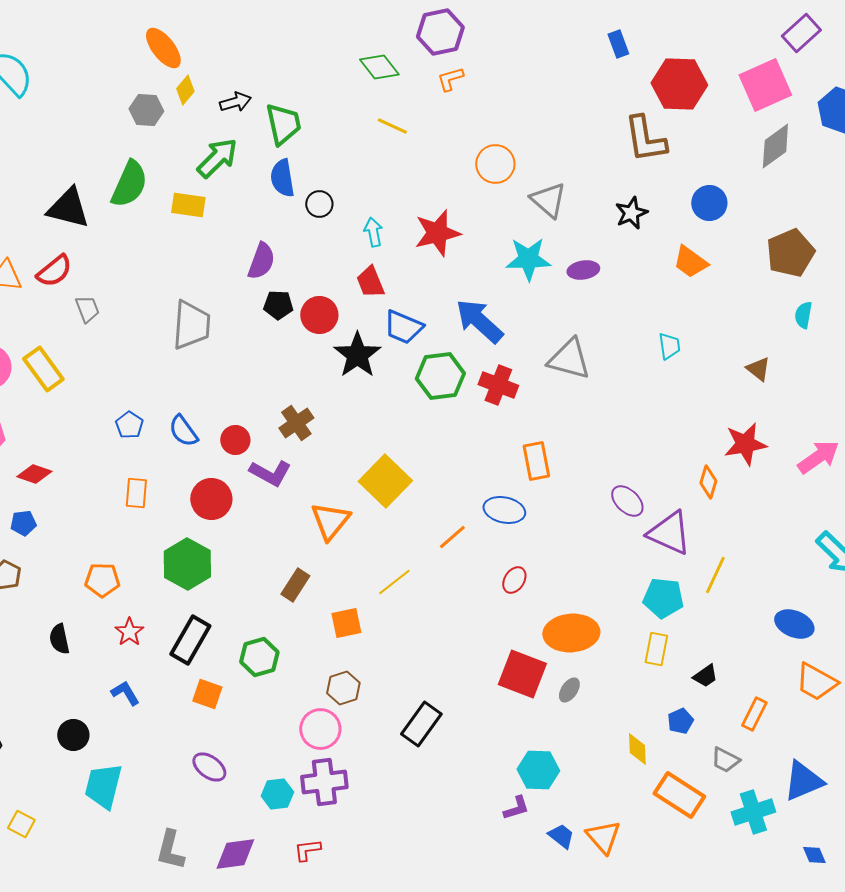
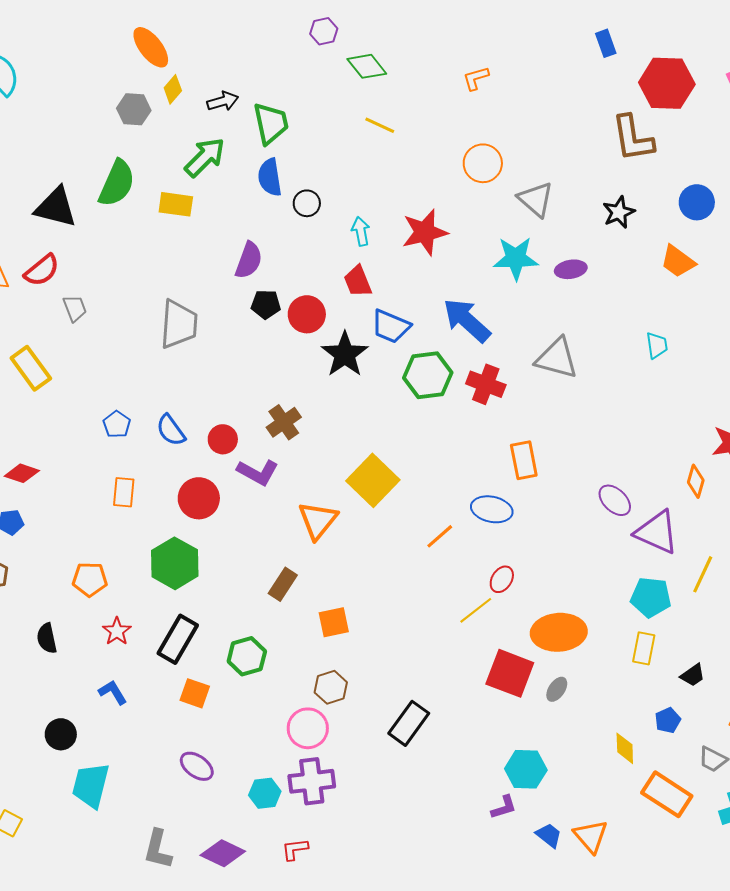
purple hexagon: (440, 32) -> (324, 31), moved, size x0.6
orange L-shape: (450, 79) -> (476, 78), moved
yellow line: (394, 582) -> (476, 610), moved
purple diamond: (235, 854) -> (223, 853), turned 33

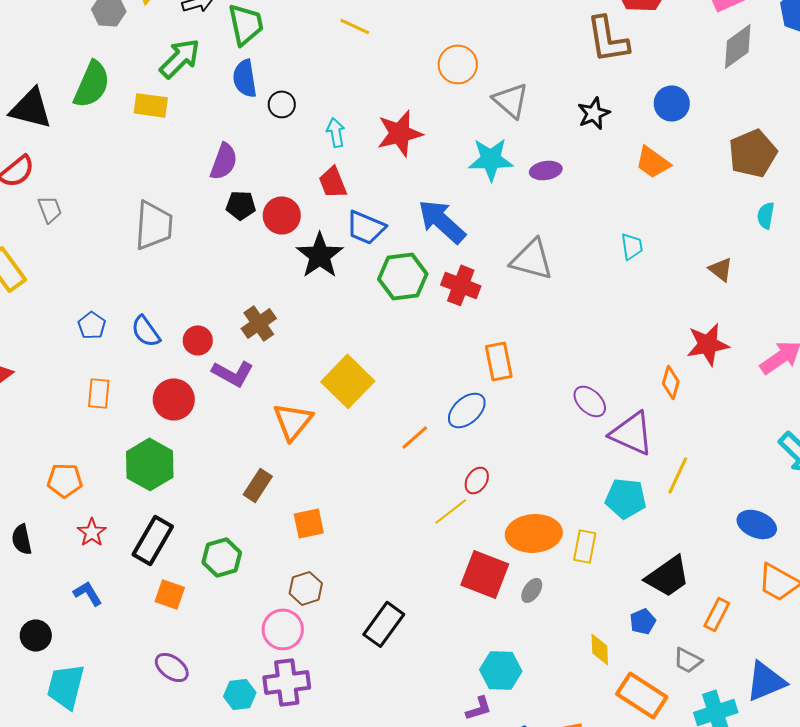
blue ellipse: (492, 509) -> (467, 410), turned -54
yellow rectangle: (644, 648) -> (585, 546), moved
black trapezoid: (693, 675) -> (668, 576), size x1.8

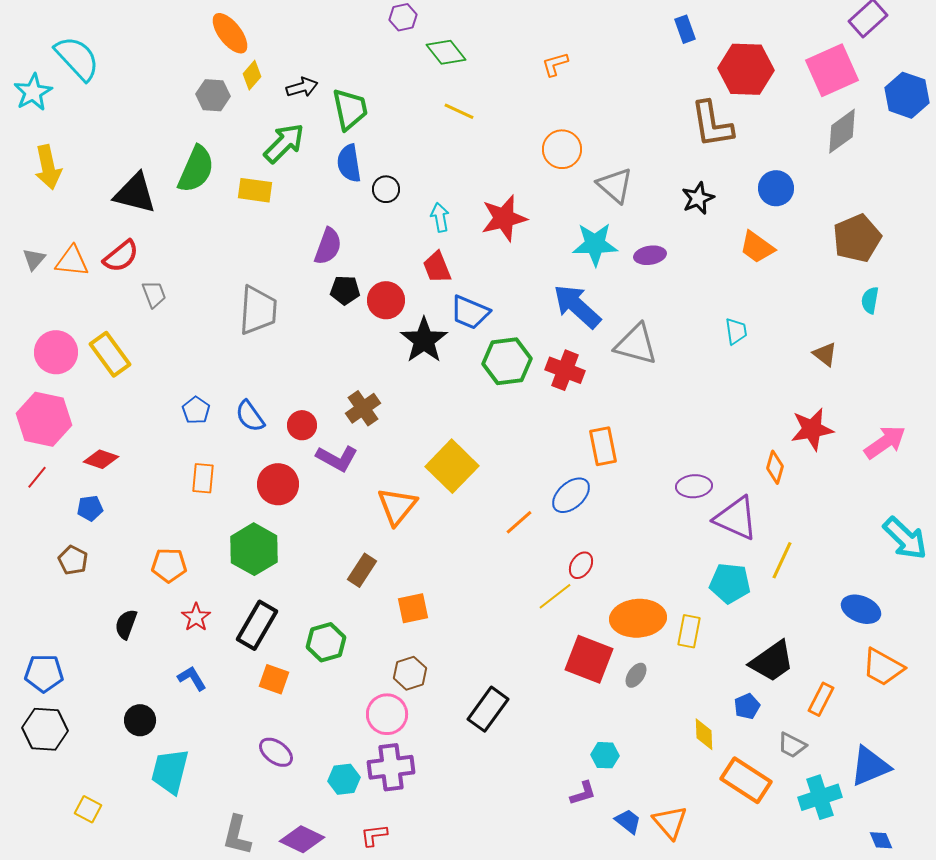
blue arrow: (442, 221) -> (577, 306), moved
purple ellipse: (590, 401) -> (694, 486), turned -48
black semicircle: (22, 539) -> (126, 624), turned 32
cyan hexagon: (501, 670) -> (605, 755), size x0.7

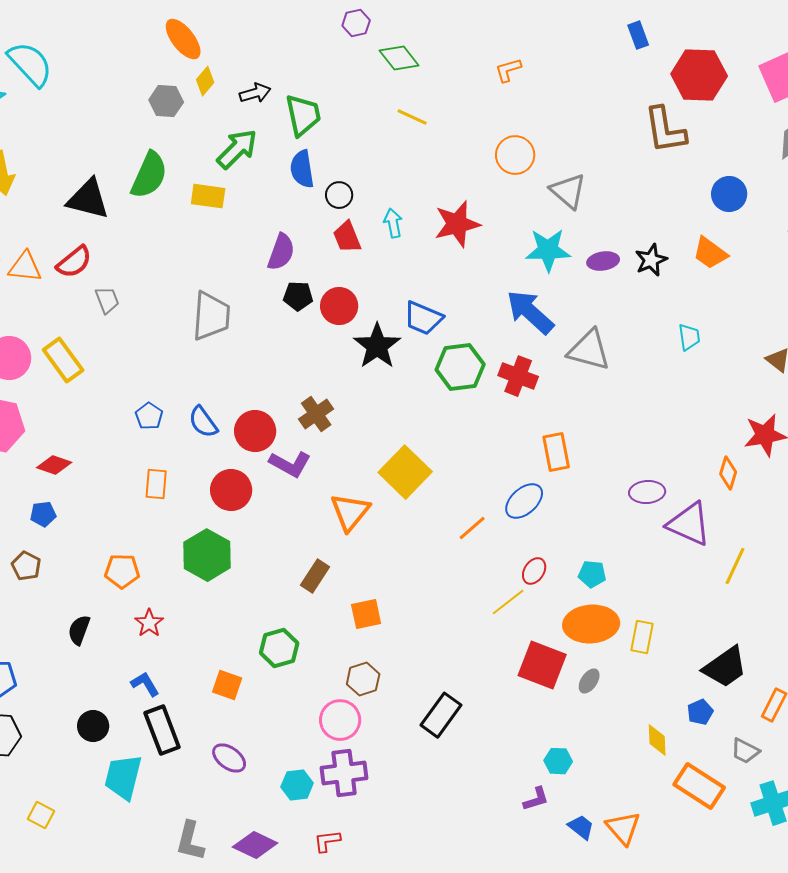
black star: (698, 198) -> (651, 260), moved
red trapezoid: (437, 267) -> (347, 237), moved
red circle: (302, 425) -> (255, 431), size x1.4
cyan pentagon: (730, 583) -> (592, 574), moved, size x0.7
black rectangle: (257, 625) -> (162, 730), moved, turned -51

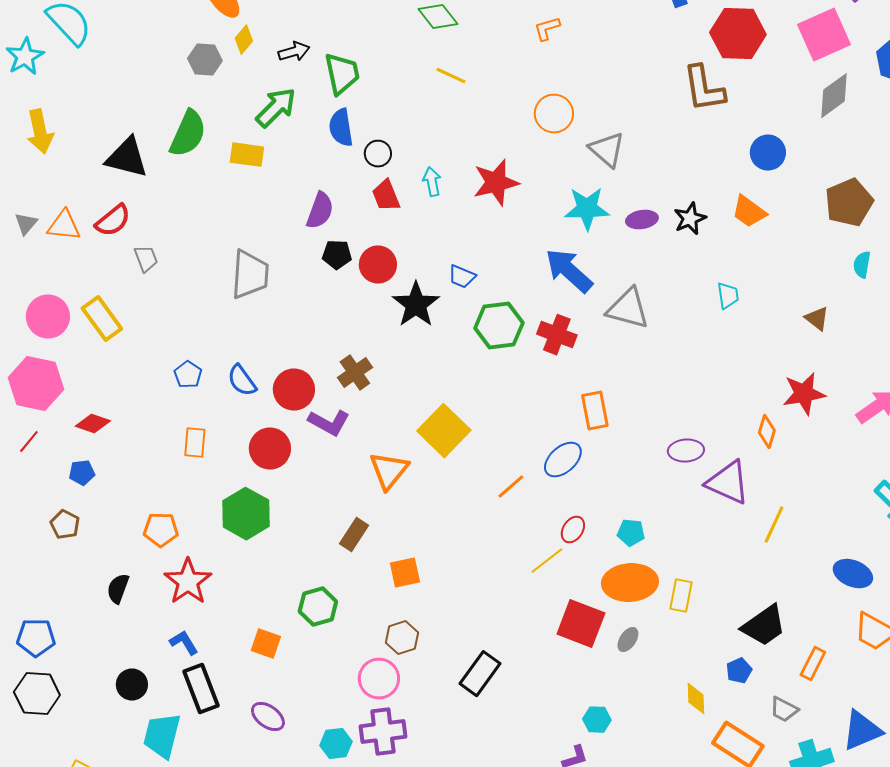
blue trapezoid: (423, 318) -> (462, 277), size x0.7
red star: (149, 623) -> (188, 582), size x1.6

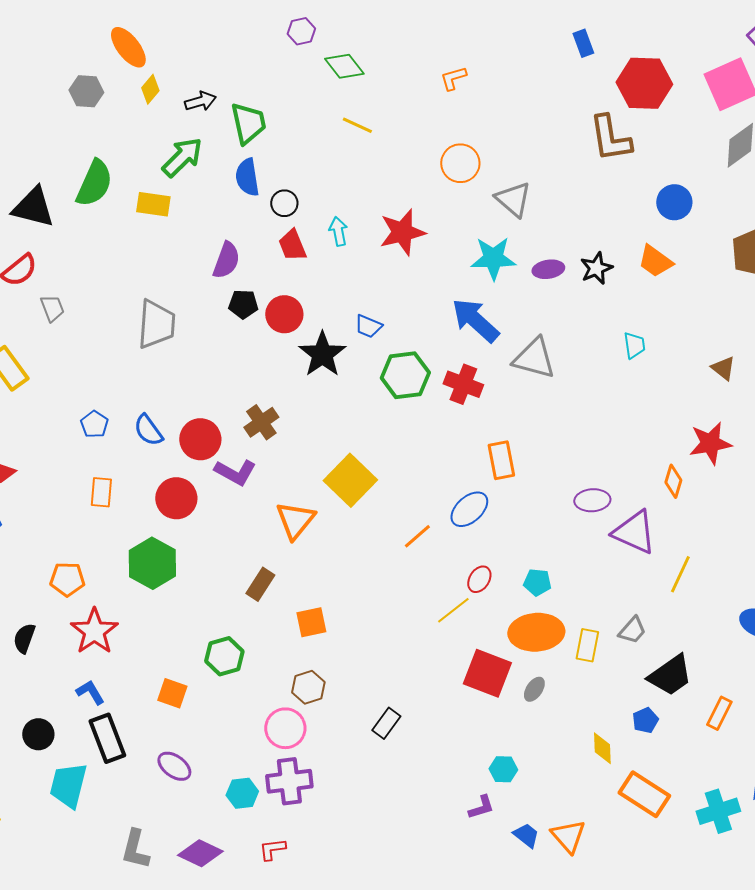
gray hexagon: (205, 60) -> (86, 91), moved
black rectangle: (480, 674) -> (386, 723), size x0.7
gray trapezoid: (784, 710) -> (632, 630), moved, turned -76

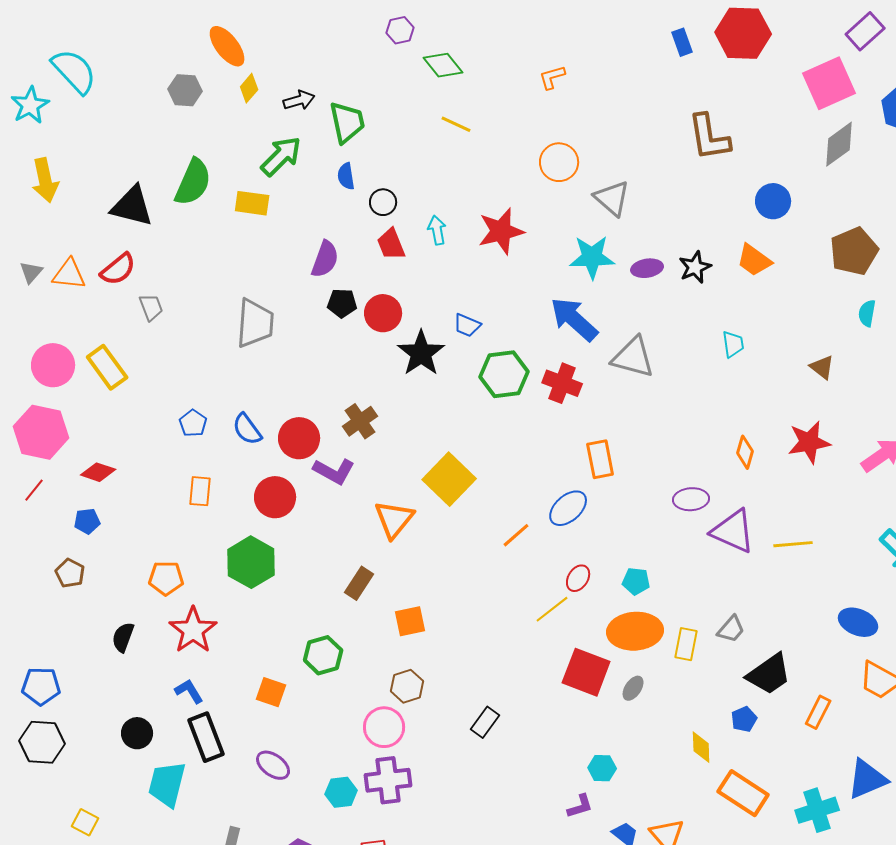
red hexagon: (644, 83) -> (743, 33), moved
blue semicircle: (247, 177) -> (346, 176), size x0.7
orange diamond: (673, 481) -> (745, 452), moved
yellow line: (680, 574) -> (793, 544), moved, turned 60

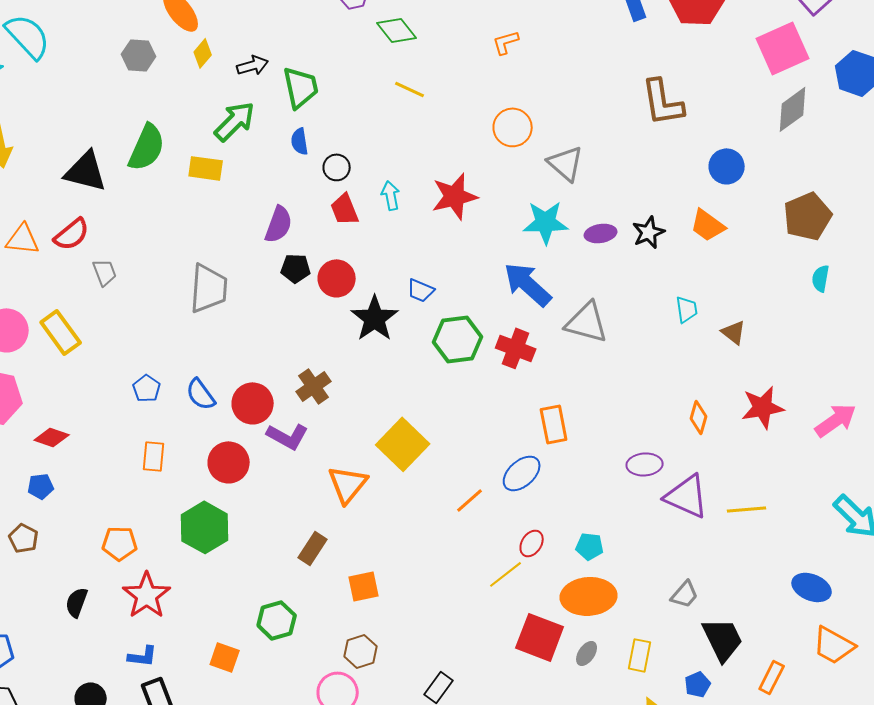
brown triangle: (822, 367) -> (734, 332), moved
yellow rectangle: (686, 644) -> (640, 655), moved
black trapezoid: (769, 674) -> (723, 639), turned -81
blue L-shape: (189, 691) -> (143, 656), turned 128

